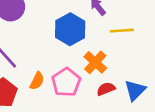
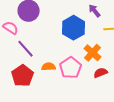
orange semicircle: (37, 81) -> (49, 67), turned -120

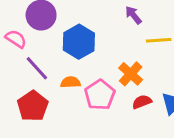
blue hexagon: (74, 28) -> (79, 42), moved
orange semicircle: (49, 67) -> (70, 82), moved

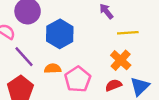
orange cross: (131, 74) -> (121, 60), moved

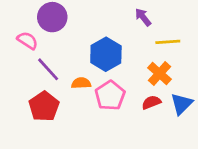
blue hexagon: (60, 34) -> (106, 54), moved

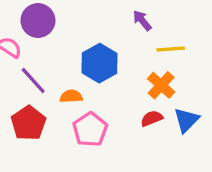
pink pentagon: (110, 95) -> (90, 129), moved

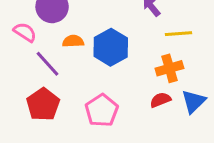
orange cross: (161, 85) -> (169, 68), turned 32
orange semicircle: (71, 96) -> (73, 41), moved

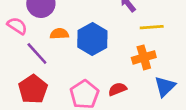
red semicircle: (160, 100) -> (117, 89), moved

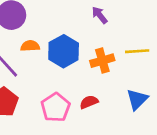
yellow line: (152, 27) -> (137, 51), moved
orange cross: (144, 57) -> (102, 61), moved

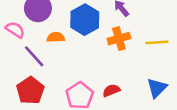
blue hexagon: (64, 51) -> (85, 20), moved
orange cross: (102, 61) -> (119, 39), moved

